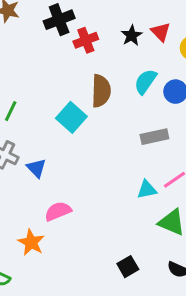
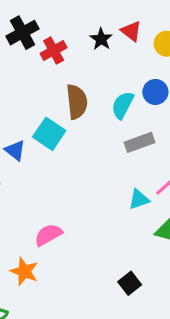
cyan semicircle: (145, 82) -> (123, 105), moved
blue triangle: (36, 168) -> (15, 150), moved

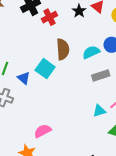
cyan semicircle: (123, 105) -> (91, 52), turned 36

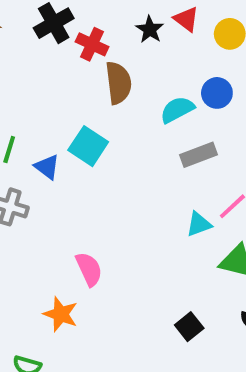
red cross: (49, 17) -> (92, 44), turned -35
brown semicircle: (63, 49) -> (118, 83), moved
pink semicircle: (43, 131) -> (89, 269), turned 96

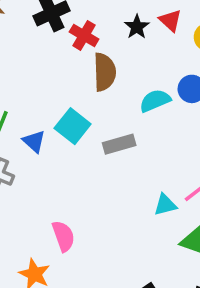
gray rectangle: (198, 155) -> (119, 144), moved

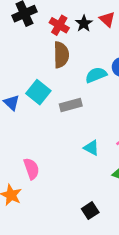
red cross: (84, 35) -> (59, 25), moved
cyan triangle: (165, 205) -> (91, 148), moved, turned 42

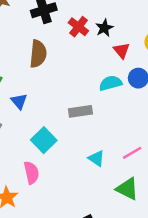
red triangle: (107, 19) -> (122, 50), moved
brown semicircle: (61, 55) -> (38, 54), moved
cyan square: (38, 92) -> (44, 140), moved

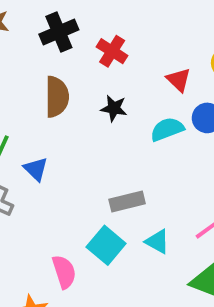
black star: (104, 28) -> (114, 108), moved, turned -30
gray rectangle: (80, 111) -> (127, 202), moved
cyan square: (44, 140) -> (106, 245), moved

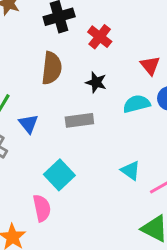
gray rectangle: (127, 202) -> (79, 120), moved
cyan triangle: (157, 242) -> (130, 171), moved
cyan square: (106, 245) -> (59, 175), moved

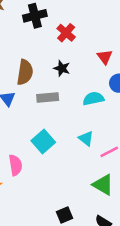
brown semicircle: (52, 68) -> (25, 72), moved
cyan semicircle: (137, 104) -> (93, 99), moved
cyan square: (59, 175) -> (43, 142), moved

